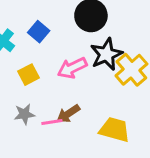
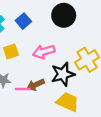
black star: (106, 54) -> (63, 74), moved

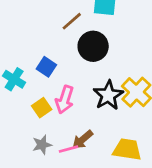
pink arrow: (44, 52) -> (65, 100), moved, turned -40
black star: (63, 74) -> (108, 95), moved

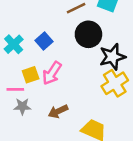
black star: (108, 95) -> (112, 57), moved
pink line: (68, 149) -> (15, 89), moved

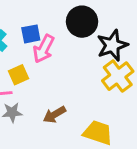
blue square: (44, 41) -> (31, 34), turned 35
pink arrow: (52, 73) -> (44, 49), moved

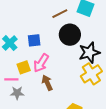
pink arrow: (44, 49) -> (41, 63), moved
brown arrow: (54, 115) -> (47, 83), moved, turned 91

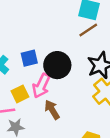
brown line: (60, 14) -> (88, 30), moved
black circle: (70, 35) -> (57, 65), moved

